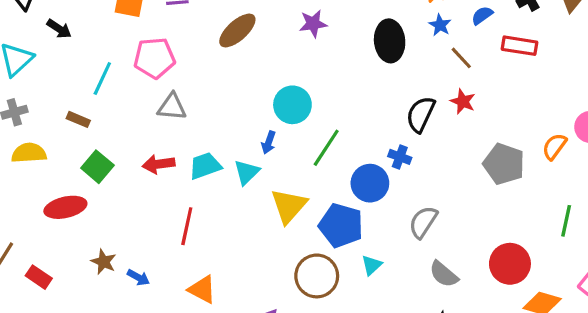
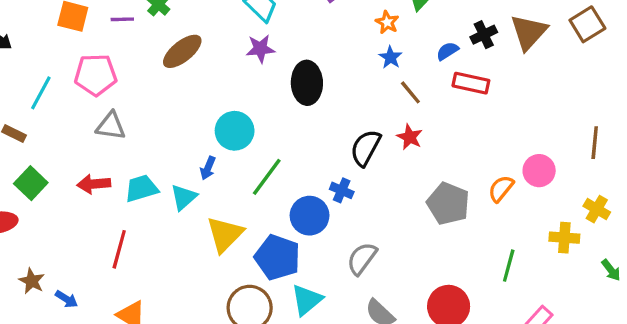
blue semicircle: (482, 15) -> (447, 51), moved
black ellipse: (390, 41) -> (307, 83), moved
cyan triangle: (372, 265) -> (307, 300), size x1.5

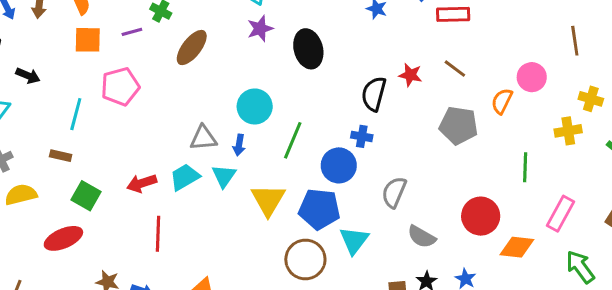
brown line: (410, 92) -> (455, 69), moved
gray triangle: (111, 126) -> (203, 138), moved
red line: (119, 249) -> (158, 234), moved

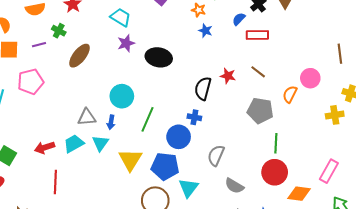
black ellipse: (308, 49) -> (159, 57), turned -65
green line: (525, 167) -> (276, 143), moved

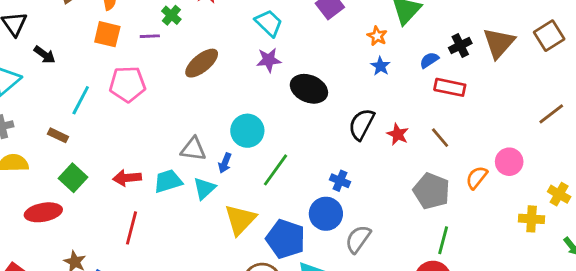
green cross: (59, 31) -> (171, 15), moved
brown line: (340, 54) -> (551, 114), moved, turned 48
black semicircle: (203, 88) -> (362, 124), moved
blue circle: (179, 137) -> (326, 214), moved

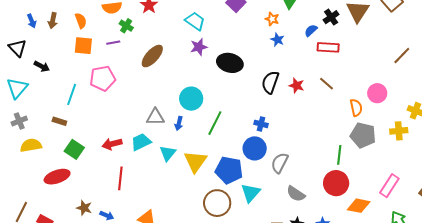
orange semicircle: (477, 178) -> (356, 108), turned 138
cyan triangle: (204, 188) -> (168, 153), moved
gray pentagon: (431, 191) -> (363, 135), moved

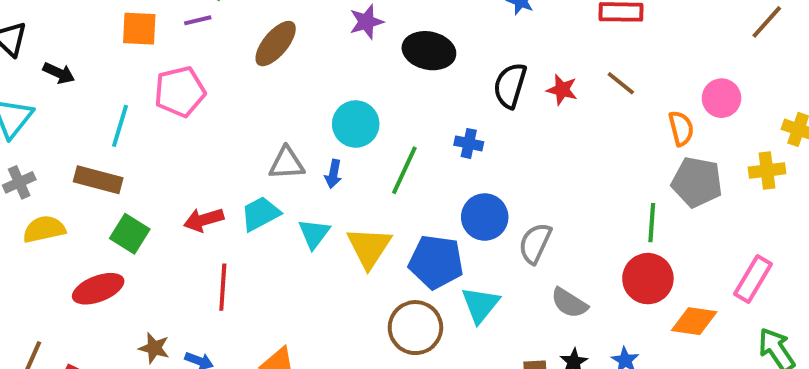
brown rectangle: (59, 121) -> (98, 180), size x1.6
blue cross: (261, 124) -> (469, 143), moved

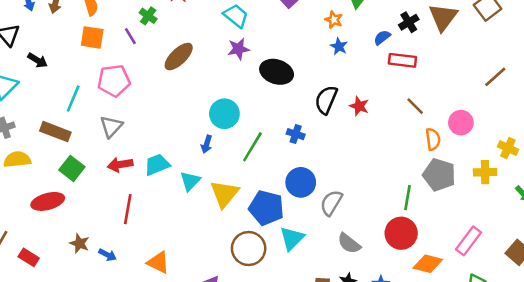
purple line: (198, 20) -> (130, 36), turned 66
brown line: (621, 83) -> (415, 106), moved
gray triangle: (287, 163) -> (111, 126), moved, turned -50

